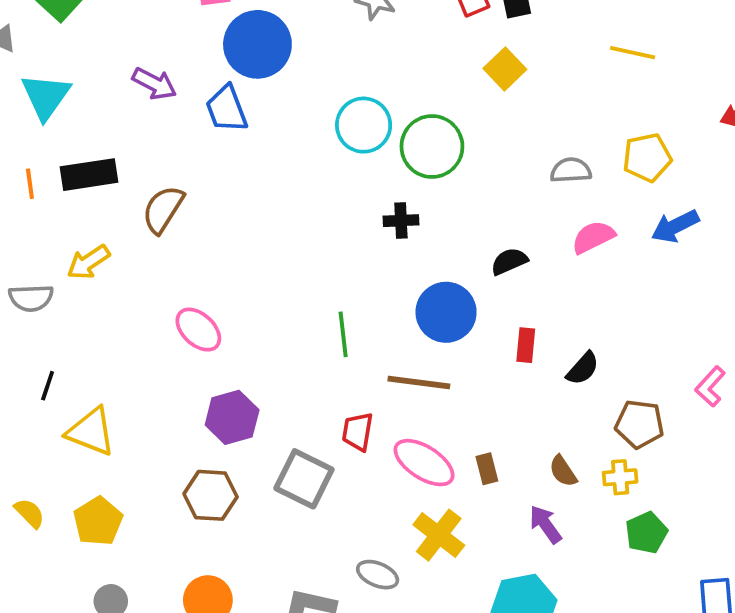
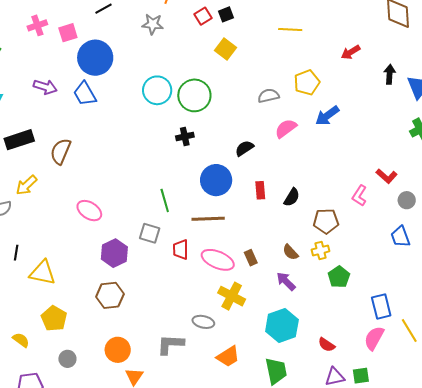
gray square: (304, 479) -> (150, 233), moved, size x0.7
yellow semicircle: (30, 513) -> (21, 340), moved

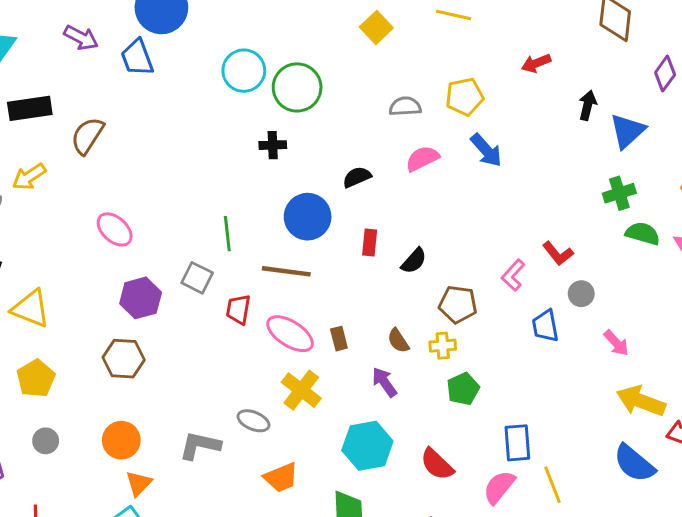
yellow square: (225, 49) -> (376, 27), moved
blue arrow: (327, 116) -> (486, 150), turned -105
blue trapezoid: (400, 237) -> (545, 326), moved
red semicircle: (327, 345) -> (437, 464), moved, size x1.4

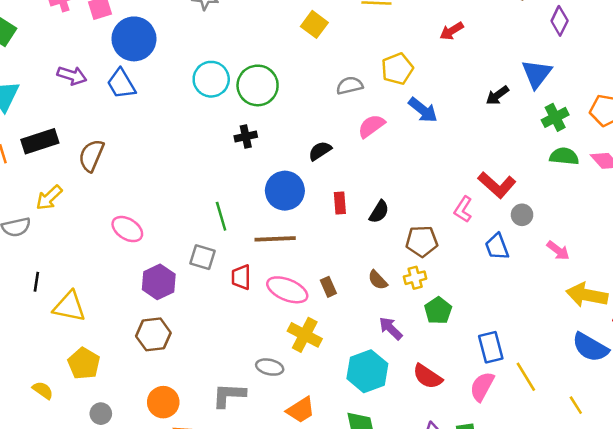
black arrow: (588, 105) -> (497, 95), moved, turned -130
green cross: (619, 193) -> (555, 117), moved
red L-shape: (558, 253) -> (497, 185), size x1.4
purple arrow: (384, 382) -> (391, 328), moved

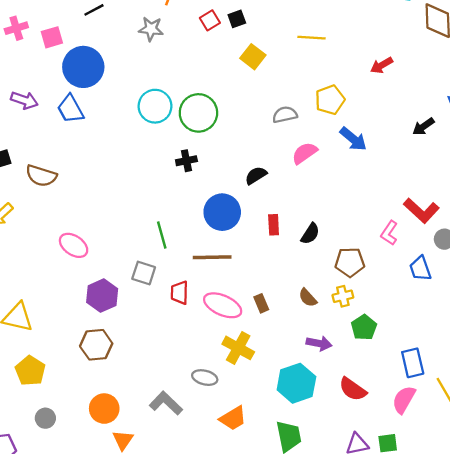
brown semicircle: (91, 156) -> (41, 176), turned -96
purple arrow: (391, 328) -> (319, 343), turned 145
gray L-shape: (229, 395) -> (166, 403), turned 40

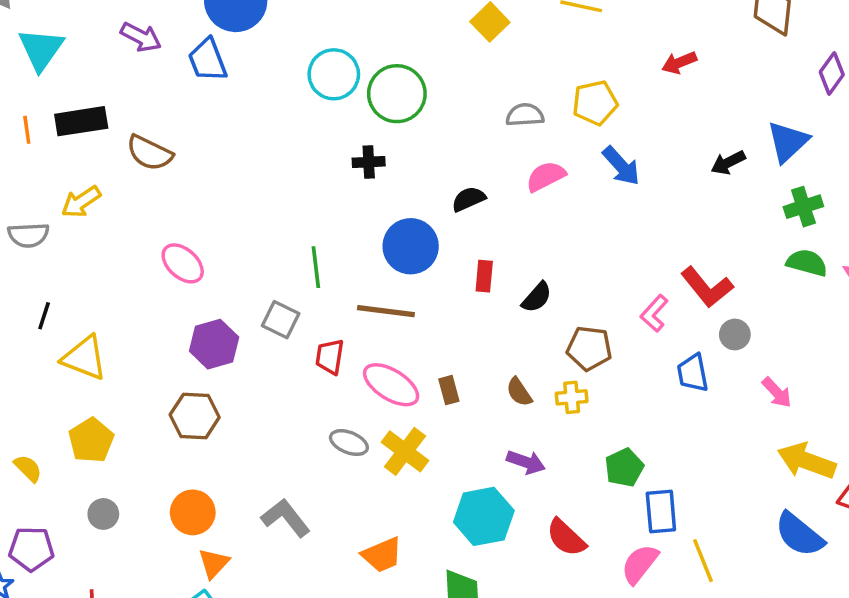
green pentagon: (364, 327) -> (624, 468), moved
gray ellipse: (205, 378) -> (349, 443), moved

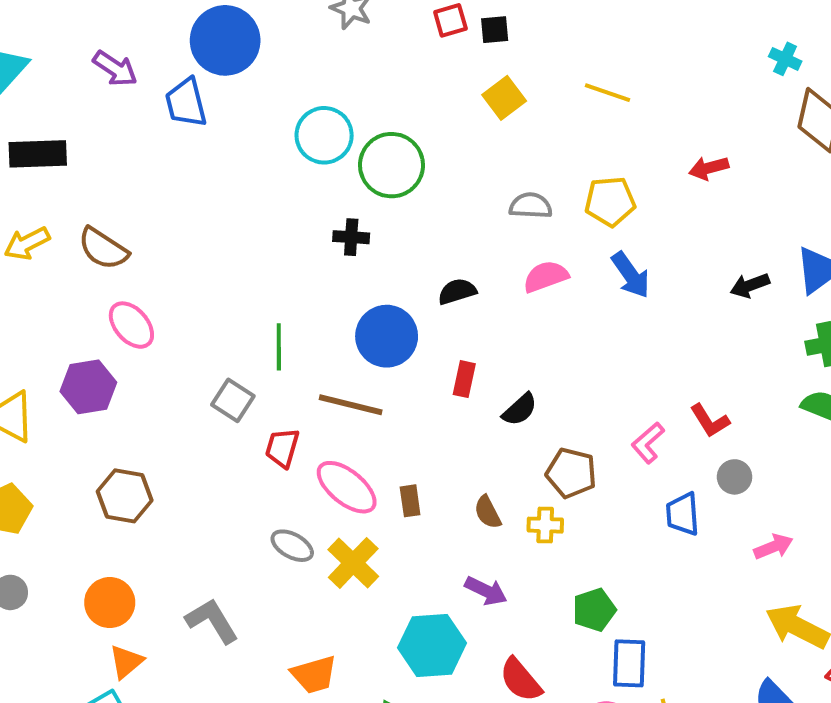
brown semicircle: (150, 153) -> (103, 249), moved
red L-shape: (707, 287) -> (710, 421), size x0.7
purple hexagon: (214, 344) -> (88, 387), moved
pink arrow: (777, 392) -> (773, 547), turned -76

